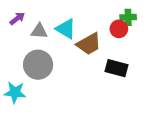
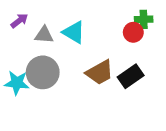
brown trapezoid: (89, 44) -> (100, 72), moved
black rectangle: (117, 68) -> (131, 76), turned -50
cyan star: (15, 92) -> (17, 83), moved

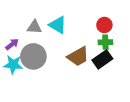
green cross: (144, 19) -> (105, 42), moved
purple arrow: (19, 21) -> (12, 44), moved

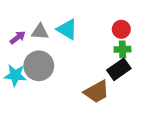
purple arrow: (12, 44) -> (18, 38), moved
brown trapezoid: (78, 56) -> (97, 92), moved

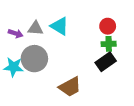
purple arrow: (18, 38) -> (16, 33), turned 56
brown trapezoid: (97, 92) -> (70, 87), moved

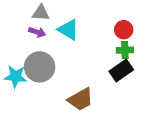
gray triangle: (35, 28) -> (41, 13), moved
purple arrow: (16, 33) -> (37, 32), moved

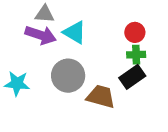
purple arrow: (37, 32) -> (41, 35), size x1.6
gray circle: (40, 67) -> (68, 76), moved
brown trapezoid: (80, 99) -> (101, 97), moved, turned -136

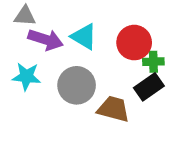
gray triangle: (45, 14) -> (25, 16), moved
red circle: (135, 32) -> (134, 43), moved, size x1.5
cyan star: (17, 83) -> (26, 76), moved

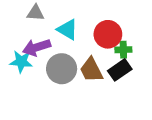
gray triangle: (25, 16) -> (35, 13), moved
purple arrow: (46, 40) -> (37, 47), moved, turned 144
brown trapezoid: (113, 109) -> (91, 70), moved, turned -132

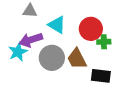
cyan star: (21, 62) -> (18, 52), turned -30
black rectangle: (120, 70) -> (101, 76), moved, turned 42

